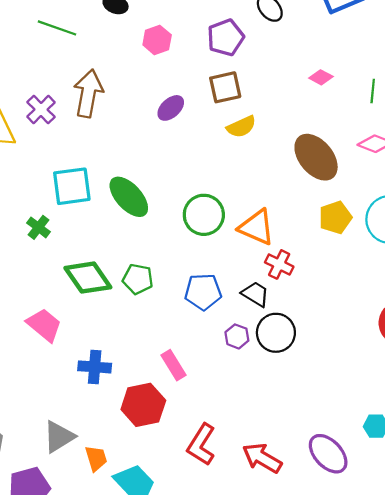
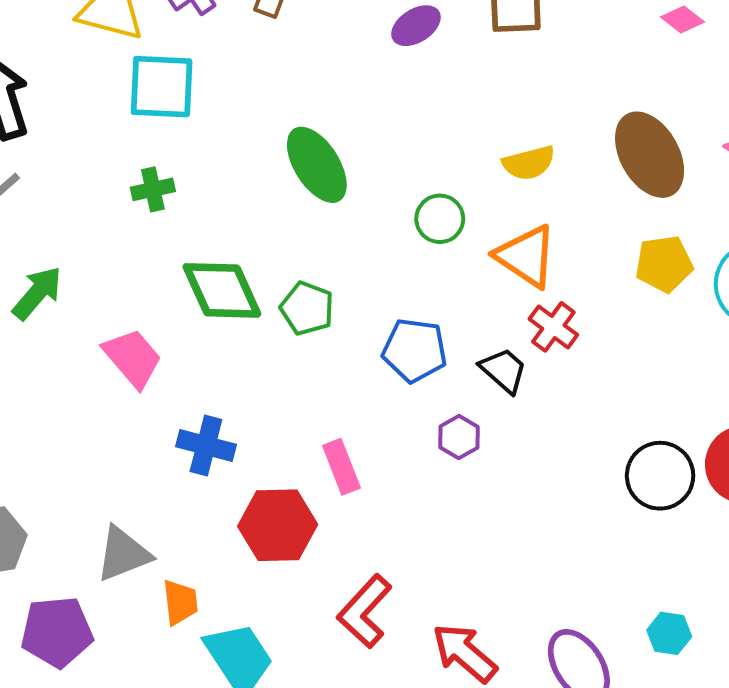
yellow semicircle: (241, 127) -> (529, 163), moved
cyan square: (72, 186) -> (162, 87), moved
green circle: (204, 215) -> (440, 219), size x0.7
green cross: (38, 227) -> (153, 189), turned 30
black circle: (276, 333) -> (660, 476), moved

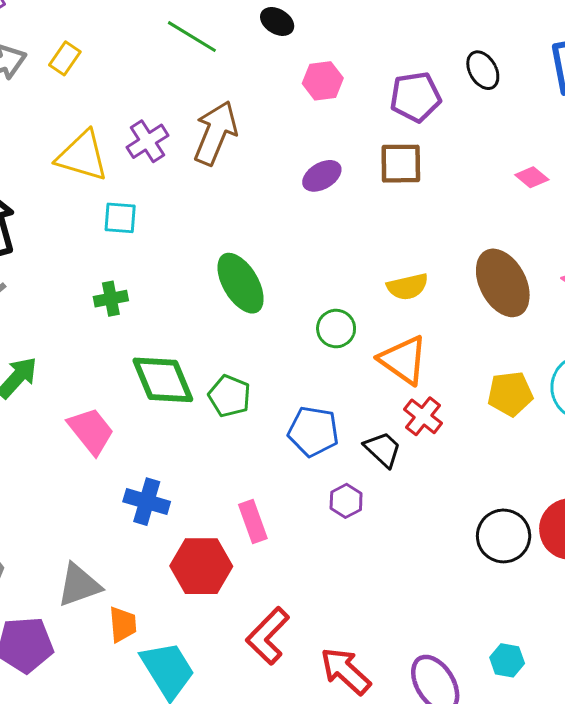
cyan square: (162, 87) -> (120, 218), size x0.6
yellow pentagon: (664, 264) -> (510, 394), moved

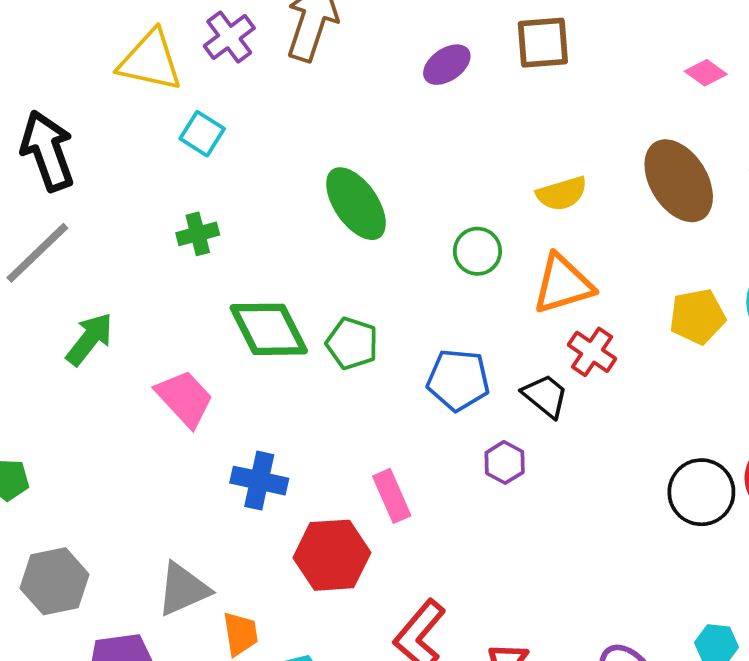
pink diamond: (532, 177) -> (706, 73), moved
cyan square: (120, 218) -> (202, 134), turned 32
orange triangle: (403, 360) -> (563, 284), turned -48

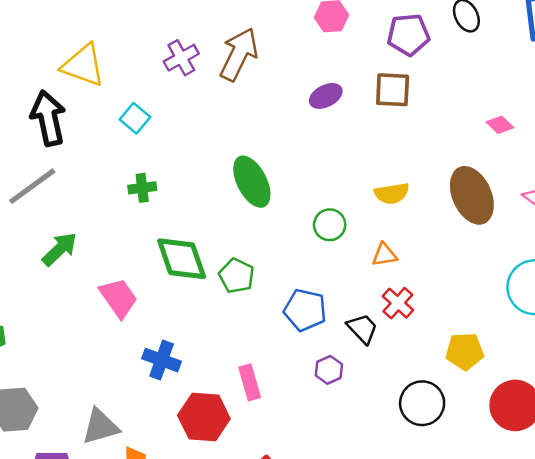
yellow triangle: (150, 61) -> (83, 65), moved
cyan square: (202, 134) -> (135, 118), moved
orange triangle: (563, 284) -> (384, 255), size x0.6
yellow pentagon: (697, 317) -> (465, 351), moved
black circle: (701, 492) -> (422, 403), moved

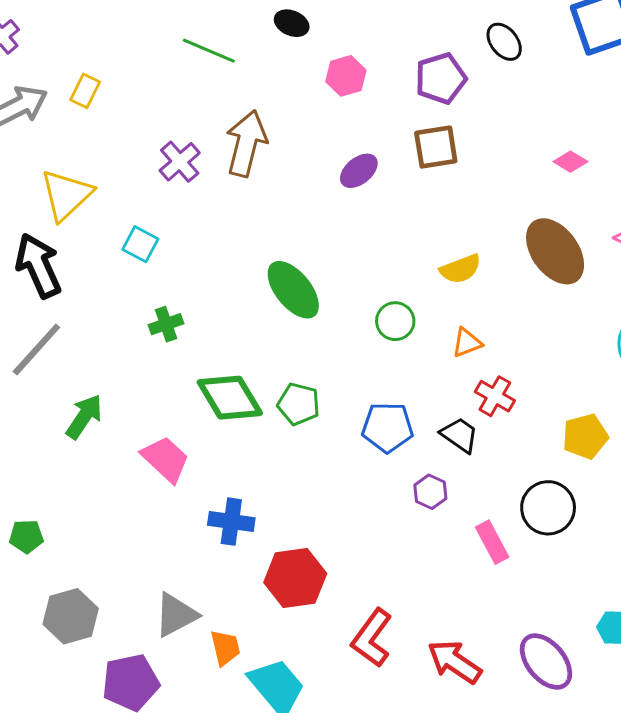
yellow triangle: (83, 65) -> (66, 195), turned -51
pink rectangle: (250, 382) -> (492, 542), moved

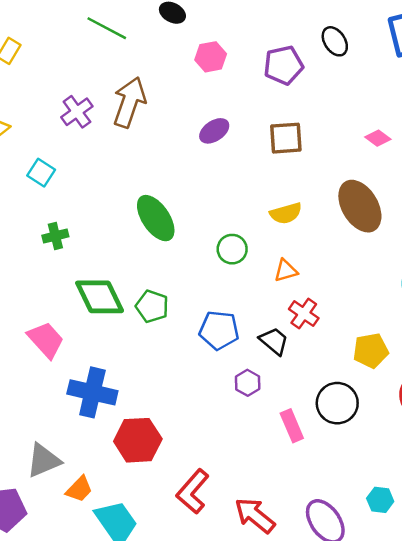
brown square: (436, 147) -> (286, 138), moved
blue cross: (231, 522) -> (92, 392), size x1.4
orange trapezoid: (225, 648) -> (79, 489), turned 52

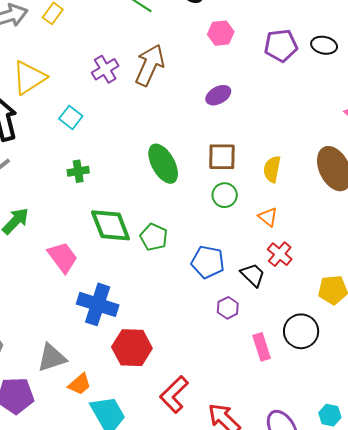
black ellipse: (335, 41) -> (324, 45), moved, turned -50
brown square: (286, 138) -> (222, 157), moved
yellow semicircle: (286, 213) -> (272, 169), turned 112
orange triangle: (286, 271) -> (268, 217), turned 50

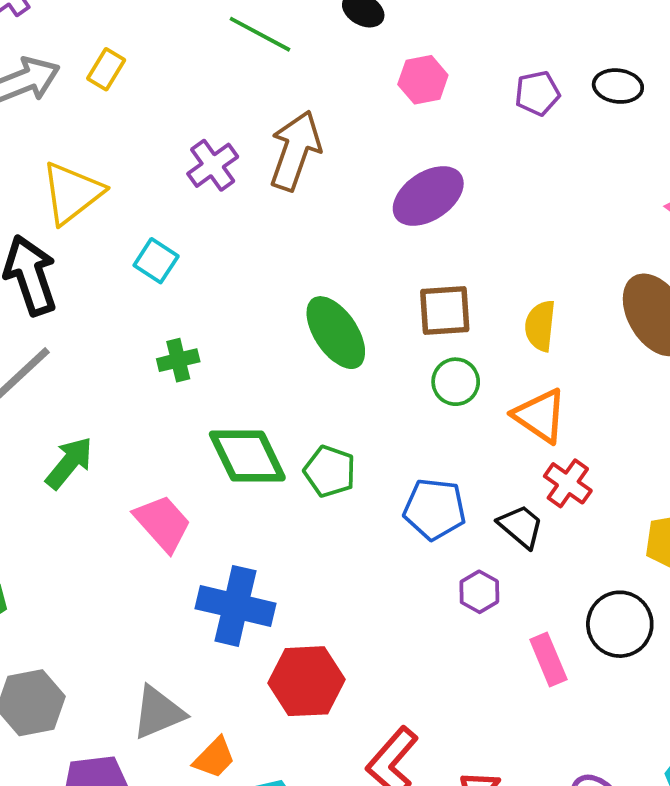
purple pentagon: (281, 45) -> (537, 93), size x0.7
purple ellipse: (218, 95) -> (428, 196), size x1.5
orange triangle: (268, 217) -> (540, 416), size x1.5

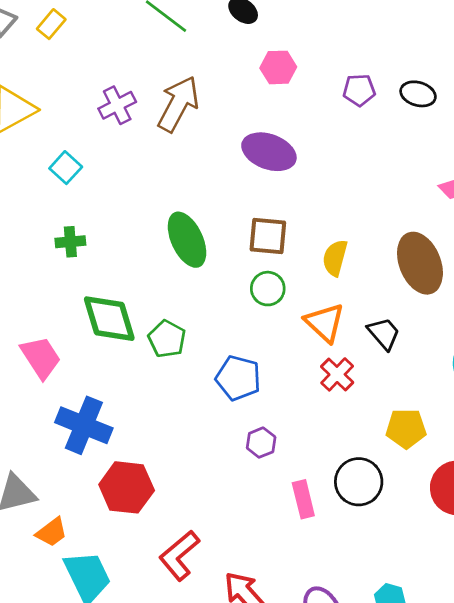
purple ellipse: (428, 196) -> (269, 152), turned 45
black trapezoid: (521, 526) -> (384, 333), moved

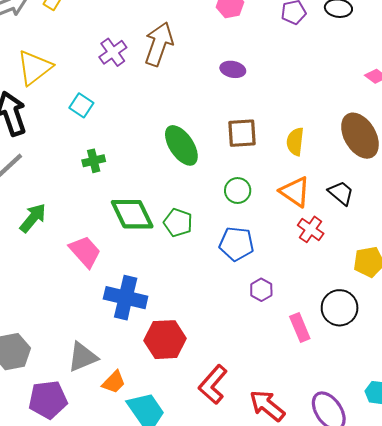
purple ellipse: (269, 152) -> (233, 69), size x0.6
green circle: (268, 289) -> (238, 191), moved

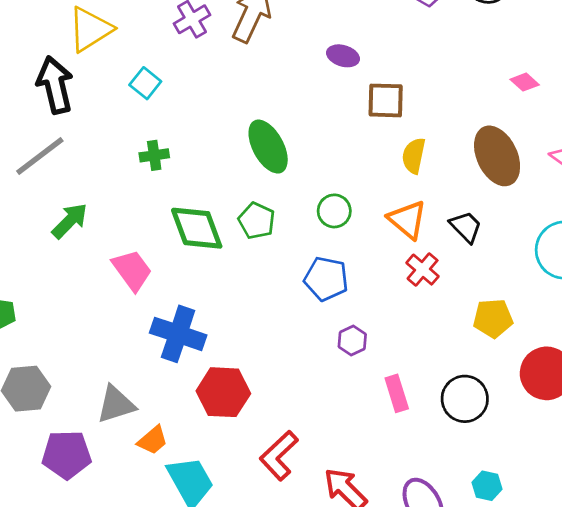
brown square: (242, 133) -> (386, 100), moved
green pentagon: (178, 223) -> (257, 221), moved
black circle: (340, 308) -> (465, 399), moved

